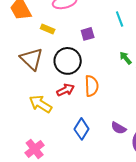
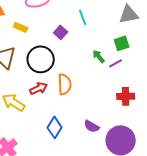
cyan line: (120, 19) -> (83, 17), moved
purple square: (88, 34) -> (61, 32), turned -32

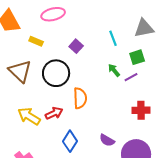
cyan line: (83, 17) -> (113, 38), moved
red arrow: (39, 88) -> (54, 113), moved

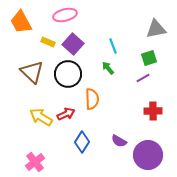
cyan line: (113, 38) -> (113, 46), moved
purple square: (76, 46) -> (73, 44), moved, size x1.5
green arrow: (114, 70) -> (108, 68), moved

